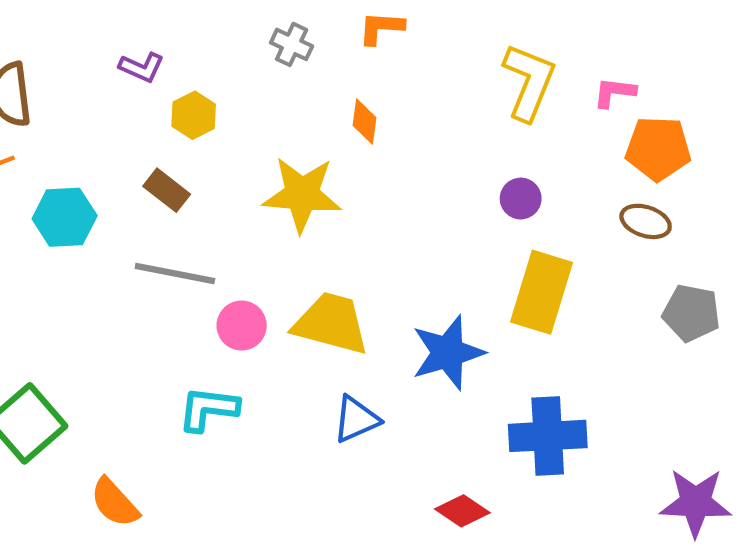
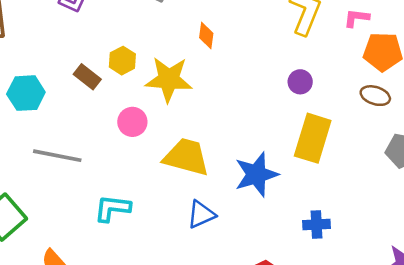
yellow hexagon: (194, 115) -> (122, 61), moved
gray line: (175, 273) -> (57, 156), moved
pink circle: (242, 326) -> (132, 122), moved
blue cross: (548, 436) -> (316, 225), size x0.6

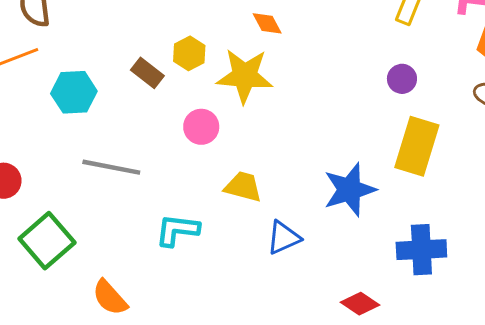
orange diamond: (206, 35) -> (267, 23), moved, turned -36
yellow trapezoid: (186, 157) -> (243, 187), moved, size x0.7
blue cross: (316, 225) -> (421, 250), size x1.5

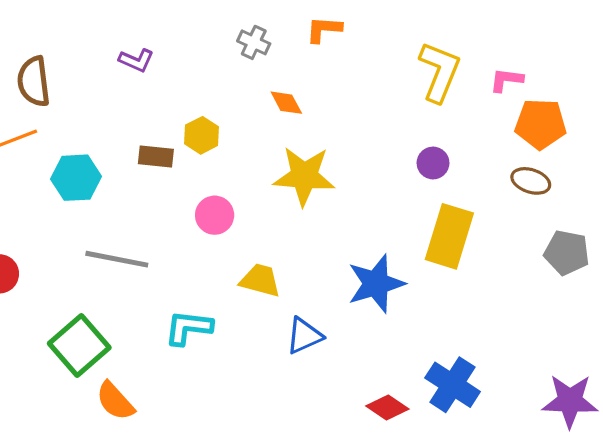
brown rectangle: (147, 73) -> (156, 156), turned -32
yellow star: (245, 76) -> (304, 176), moved
green square: (47, 241) -> (79, 346), moved
blue cross: (421, 250) -> (453, 385), moved, turned 36

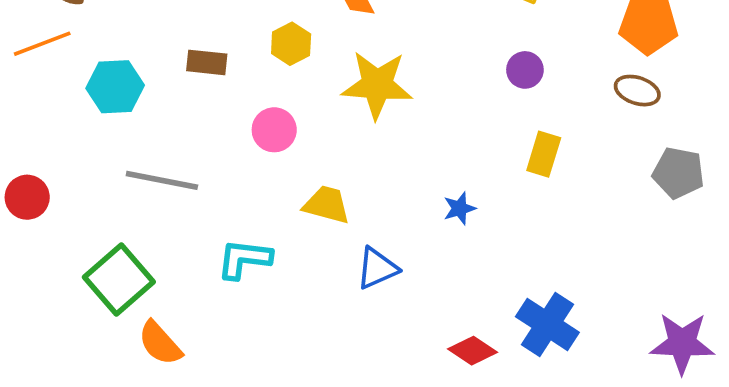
yellow hexagon: (202, 135) -> (291, 44), moved
yellow rectangle: (449, 236) -> (544, 154), size x0.6
blue star: (376, 284) -> (459, 208), size x0.5

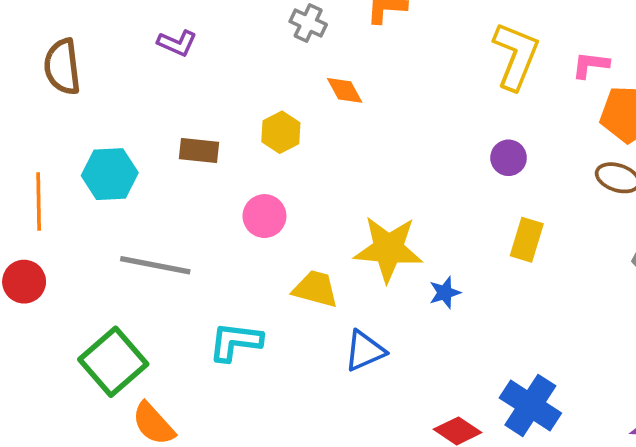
orange line: (42, 44) -> (39, 201), moved, turned -70
yellow star: (377, 85) -> (388, 249), moved

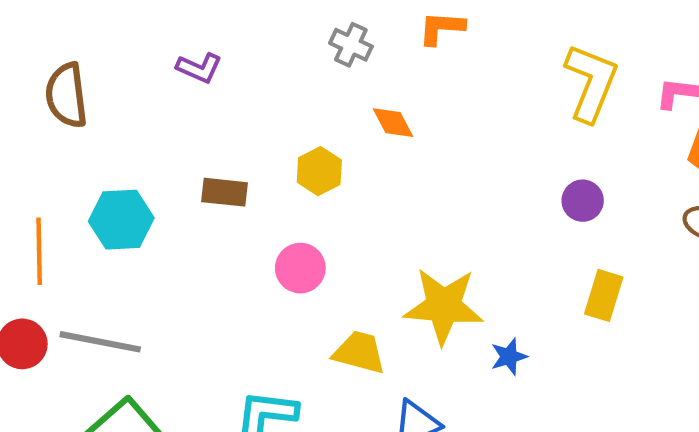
gray line: (155, 265) -> (100, 342), moved

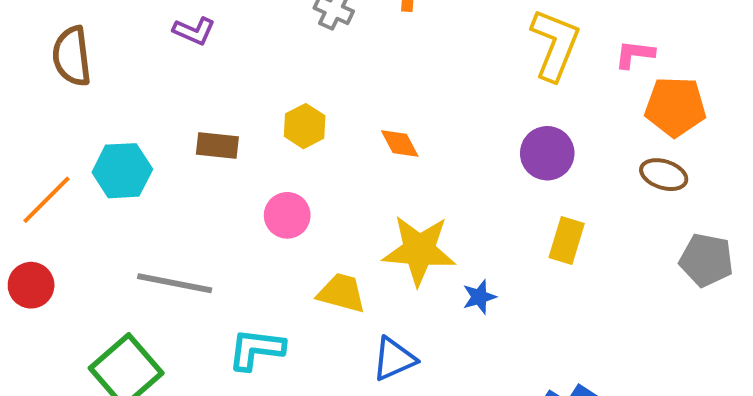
orange diamond: (393, 123) -> (400, 144), moved
purple circle: (583, 201) -> (547, 153), size x1.4
orange line: (39, 251) -> (47, 200), turned 46
gray line: (100, 342) -> (175, 283), moved

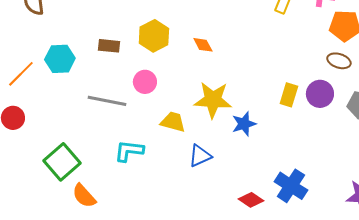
yellow hexagon: (305, 126) -> (154, 36), size x1.4
purple circle: (547, 153) -> (320, 94), moved
gray line: (175, 283) -> (107, 101), moved
blue star: (479, 297) -> (244, 124), size x1.4

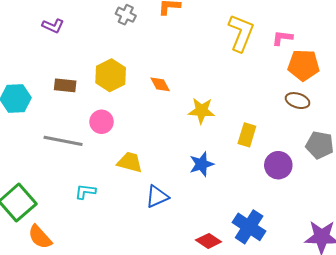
purple circle: (320, 94) -> (278, 165), moved
yellow star: (213, 100) -> (202, 111), moved, size x0.7
cyan L-shape: (129, 151) -> (85, 191), size x0.7

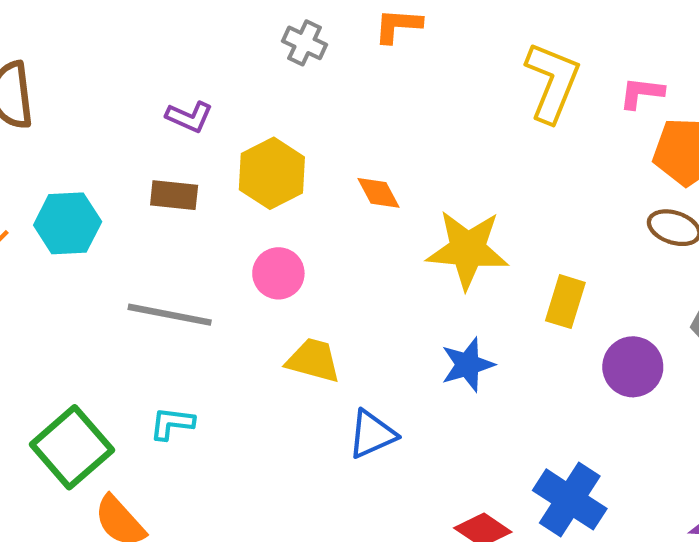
purple L-shape: (53, 26) -> (189, 117), moved
yellow star: (202, 111) -> (468, 249), size x1.4
pink circle: (102, 122) -> (278, 273), moved
cyan L-shape: (85, 191) -> (172, 423), moved

